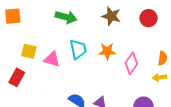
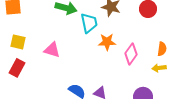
cyan trapezoid: (78, 49) -> (89, 23), moved
yellow square: (29, 51) -> (18, 42), moved

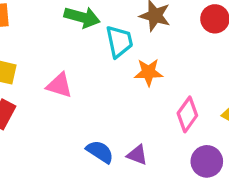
pink diamond: (131, 54) -> (187, 114), moved

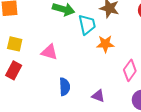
blue semicircle: (100, 152) -> (65, 87), moved, turned 54

